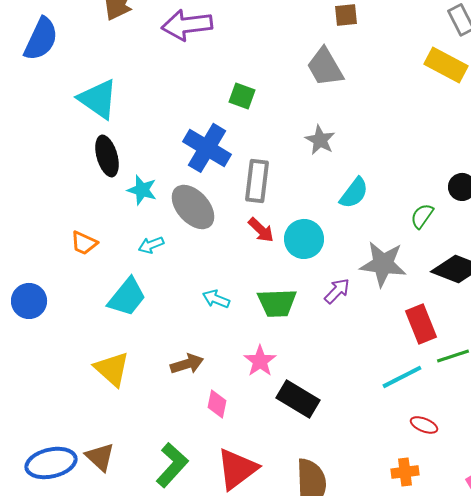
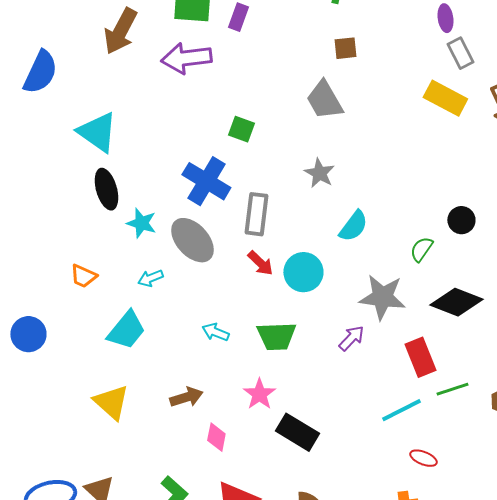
purple arrow: (337, 291) -> (351, 338), moved

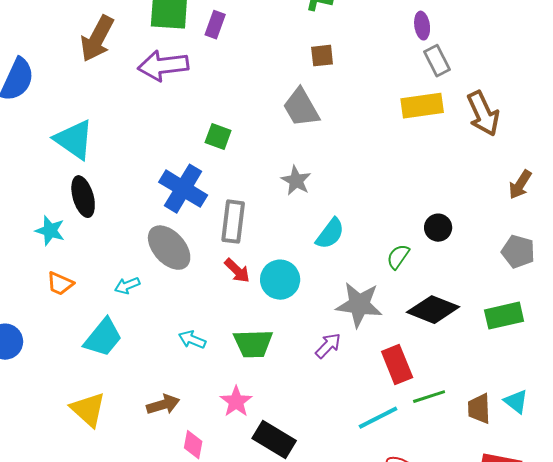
yellow rectangle: (445, 98) -> (422, 106), turned -36
cyan star: (141, 223) -> (50, 231), moved

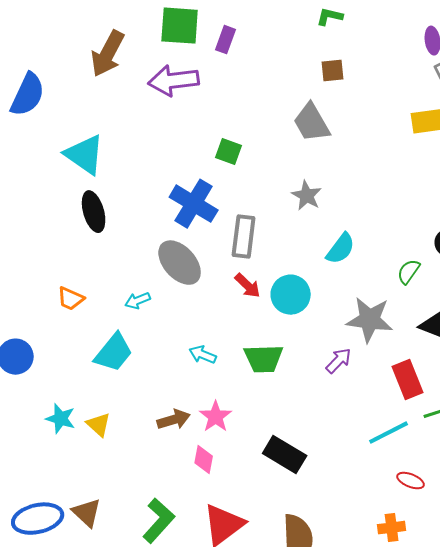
cyan star: (50, 231) -> (61, 419), moved
pink star: (236, 402) -> (216, 417), moved
yellow triangle: (88, 410) -> (99, 425), size x0.7

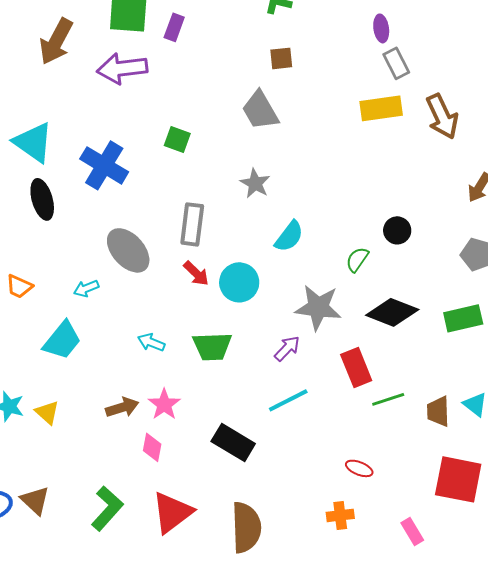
blue cross: (194, 204) -> (104, 165), moved
cyan line: (389, 433) -> (288, 400), moved

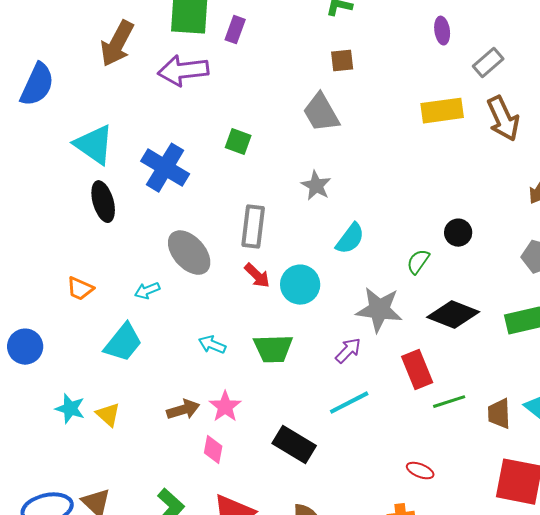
gray rectangle: (396, 63) -> (488, 63), moved, turned 76

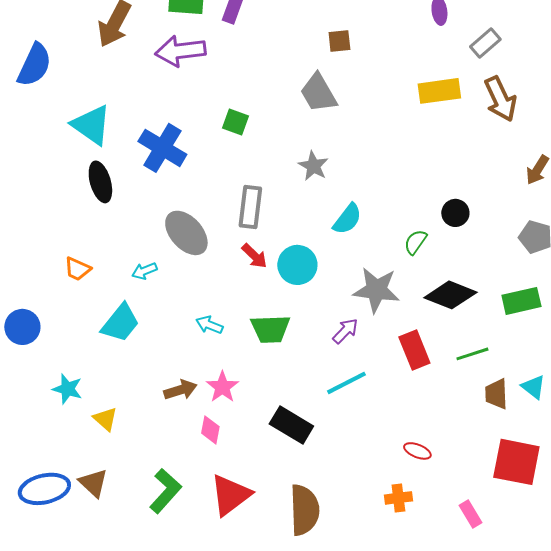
green line: (449, 402) -> (472, 354), moved
yellow triangle: (108, 415) -> (105, 419), moved

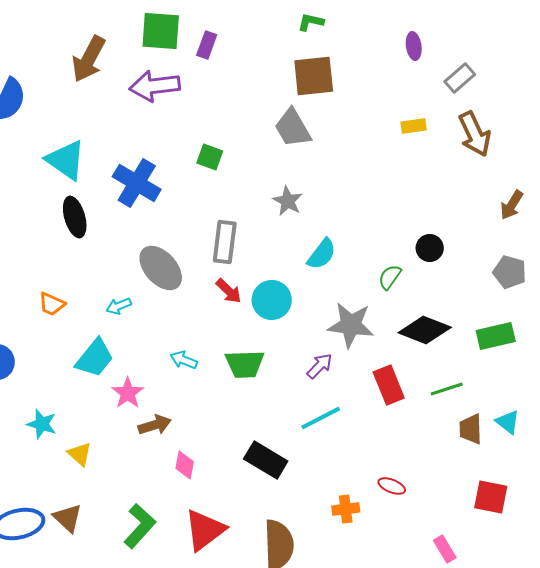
brown square: (339, 41) -> (314, 76), size x1.8
yellow rectangle: (439, 91) -> (414, 126), size x0.6
pink star: (222, 387) -> (128, 393), moved
red square: (516, 462) -> (491, 497), size x0.7
orange cross: (398, 498) -> (346, 509), moved

